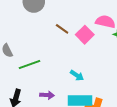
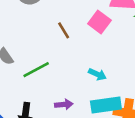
brown line: (62, 29) -> (64, 30), moved, turned 32

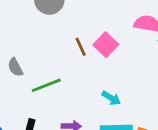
pink square: (99, 22) -> (106, 45), moved

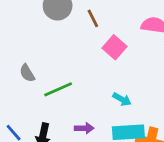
brown line: (81, 47) -> (93, 18), moved

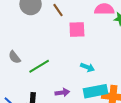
pink square: (114, 47) -> (77, 29), turned -36

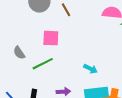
pink square: (77, 29) -> (51, 38), moved

